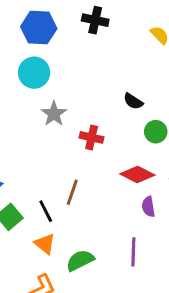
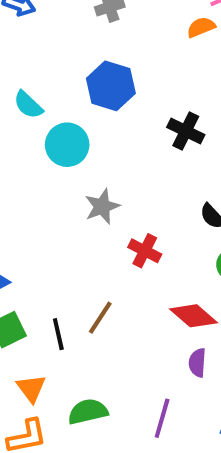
black cross: (95, 20) -> (186, 131), moved
cyan circle: (34, 73) -> (67, 145), moved
orange triangle: (45, 244) -> (31, 388), moved

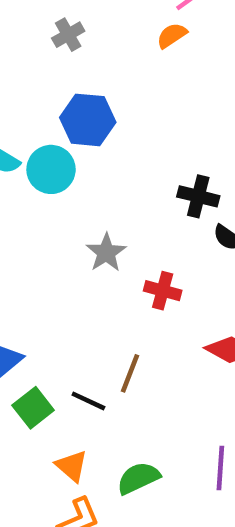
black cross: (186, 131) -> (198, 196), moved
cyan circle: (67, 145) -> (51, 169), moved
black line: (58, 334) -> (88, 401), turned -40

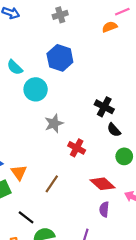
cyan circle: (51, 169) -> (36, 89), moved
black line: (88, 401) -> (26, 217), moved
orange triangle: (72, 466) -> (19, 173), moved

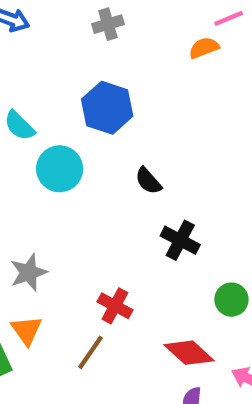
black cross: (104, 107) -> (180, 240), moved
gray star: (54, 123) -> (29, 273), moved
black semicircle: (114, 130) -> (148, 181), moved
red cross: (77, 148) -> (115, 306), moved

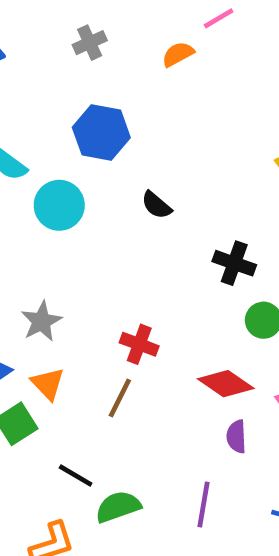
orange semicircle: (204, 48) -> (178, 54), moved
black cross: (180, 240) -> (234, 263), moved

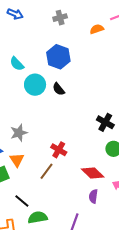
black semicircle: (156, 205) -> (59, 89), moved

